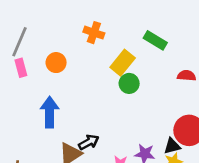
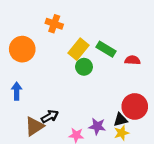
green rectangle: (155, 40) -> (106, 49), moved
orange circle: (56, 63) -> (22, 49), size x1.5
blue arrow: (50, 112) -> (17, 91), size x0.7

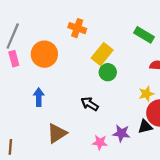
green rectangle: (106, 49) -> (144, 35), moved
black arrow: (50, 116) -> (90, 104), moved, turned -119
yellow star: (122, 133) -> (146, 94), moved

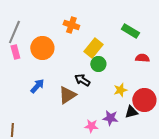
yellow star: (146, 94) -> (120, 90), moved
blue arrow: (39, 97) -> (37, 86), turned 42
black arrow: (90, 104) -> (82, 80), moved
brown triangle: (57, 133) -> (67, 95), moved

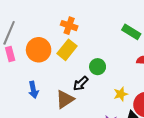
yellow rectangle: (93, 48) -> (67, 50), moved
black arrow: (82, 80) -> (81, 83), turned -77
blue arrow: (37, 86) -> (33, 90), turned 126

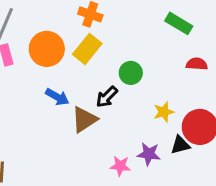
blue arrow: (33, 90) -> (57, 97), moved, turned -49

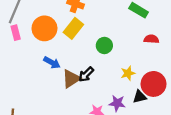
black arrow: (107, 97) -> (86, 74), moved

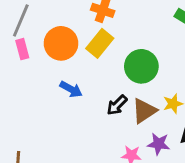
green circle: (104, 45) -> (141, 66), size x1.5
brown triangle: (71, 79) -> (144, 111), moved

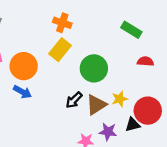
orange circle: (61, 43) -> (24, 66), moved
blue arrow: (71, 89) -> (22, 92), moved

